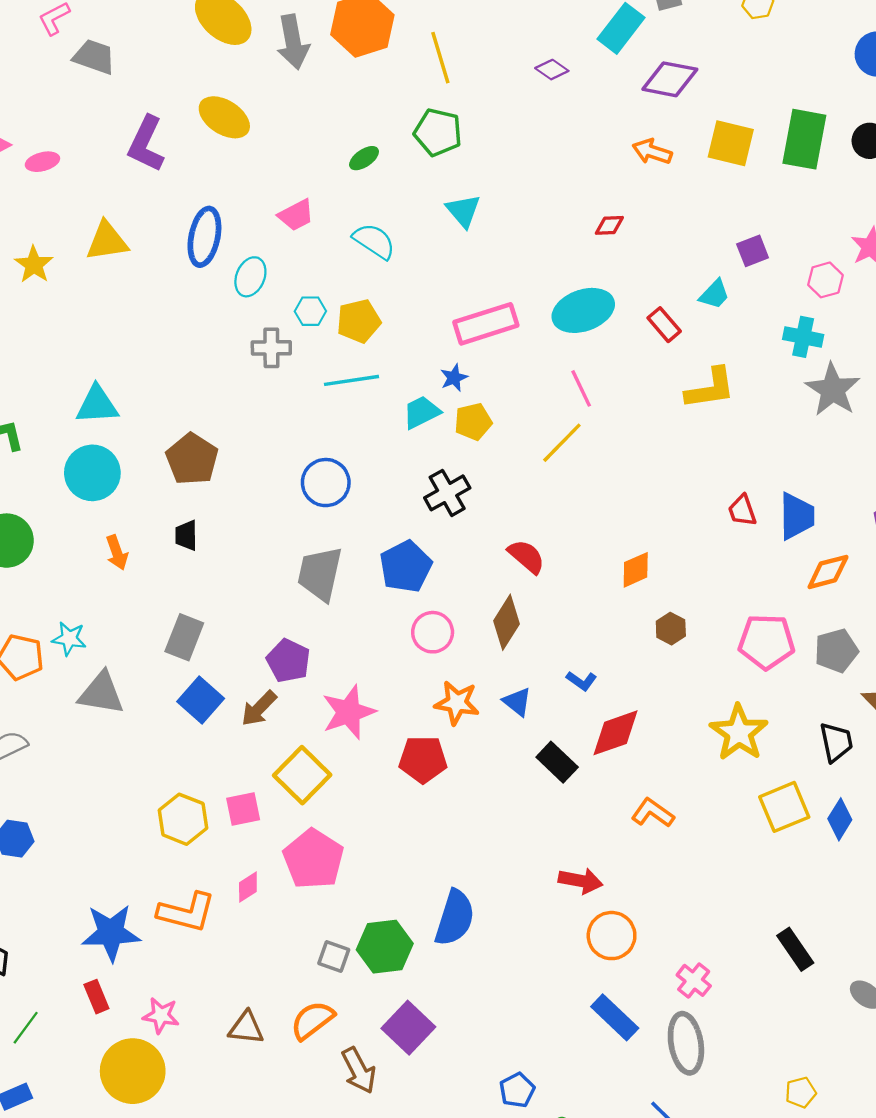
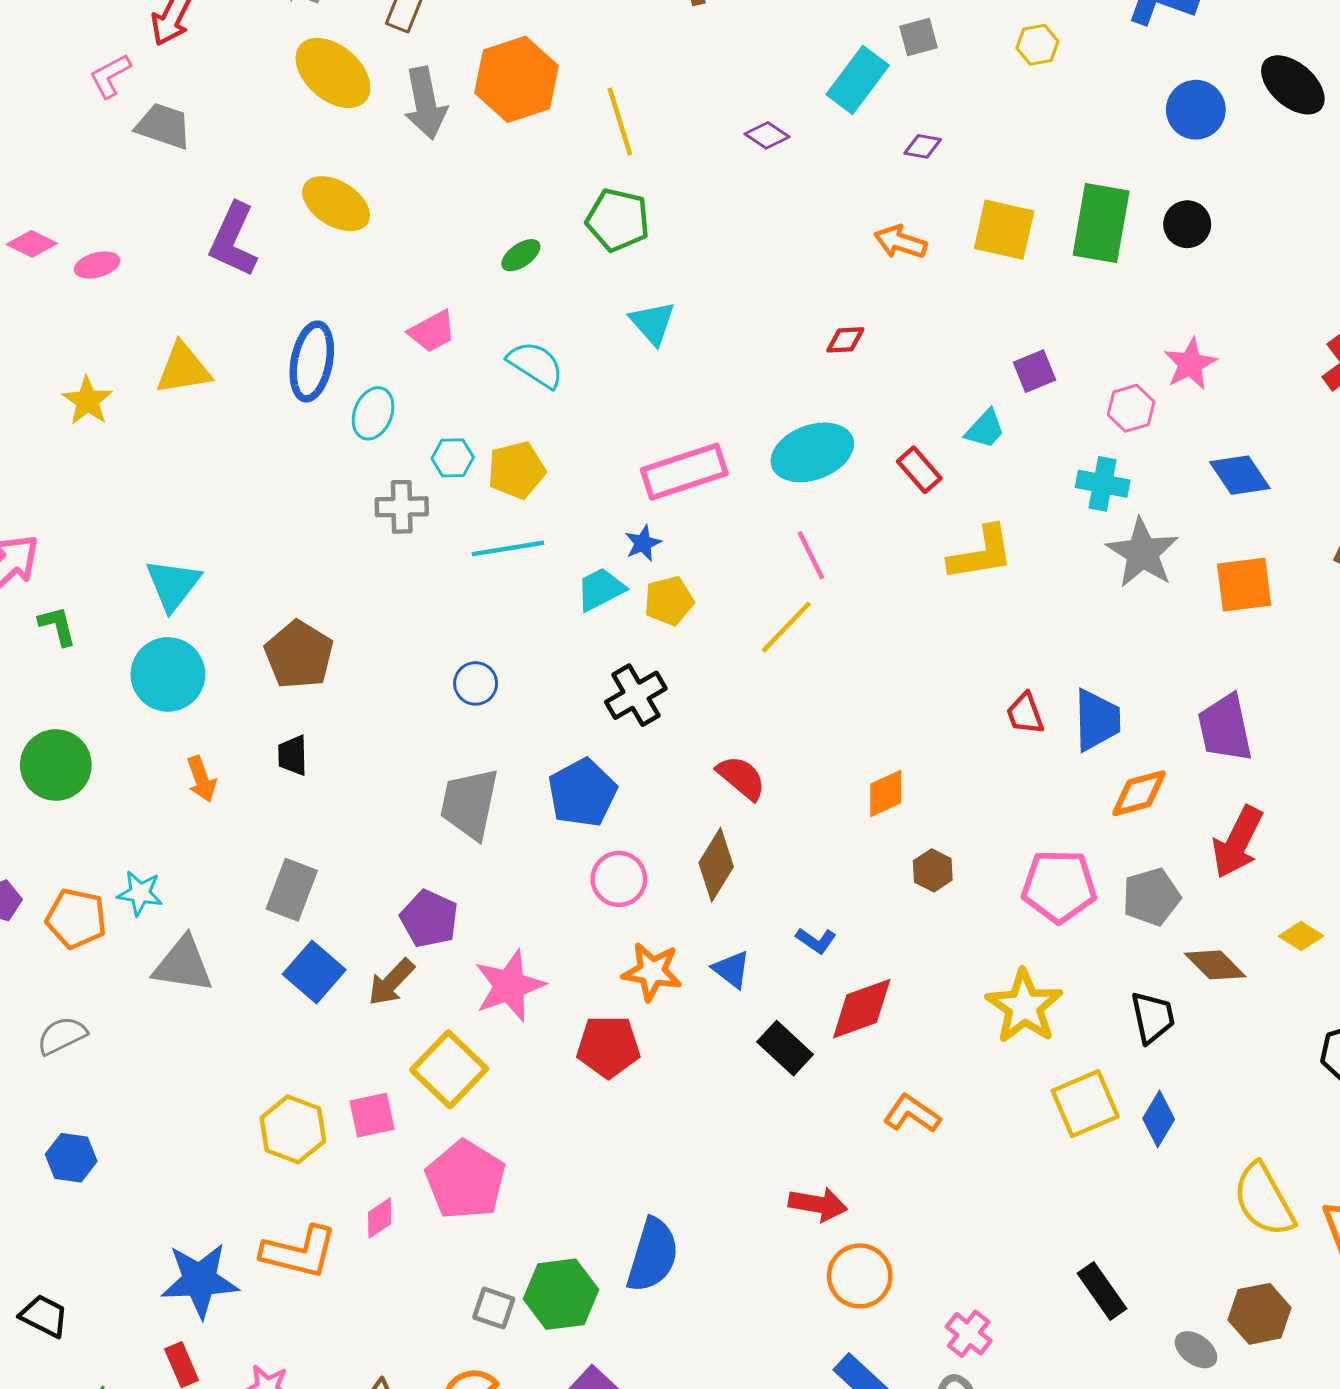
purple diamond: (670, 79) -> (923, 146), size x0.5
cyan triangle: (97, 405) -> (173, 585), turned -48
blue circle: (326, 483) -> (476, 683), size x0.7

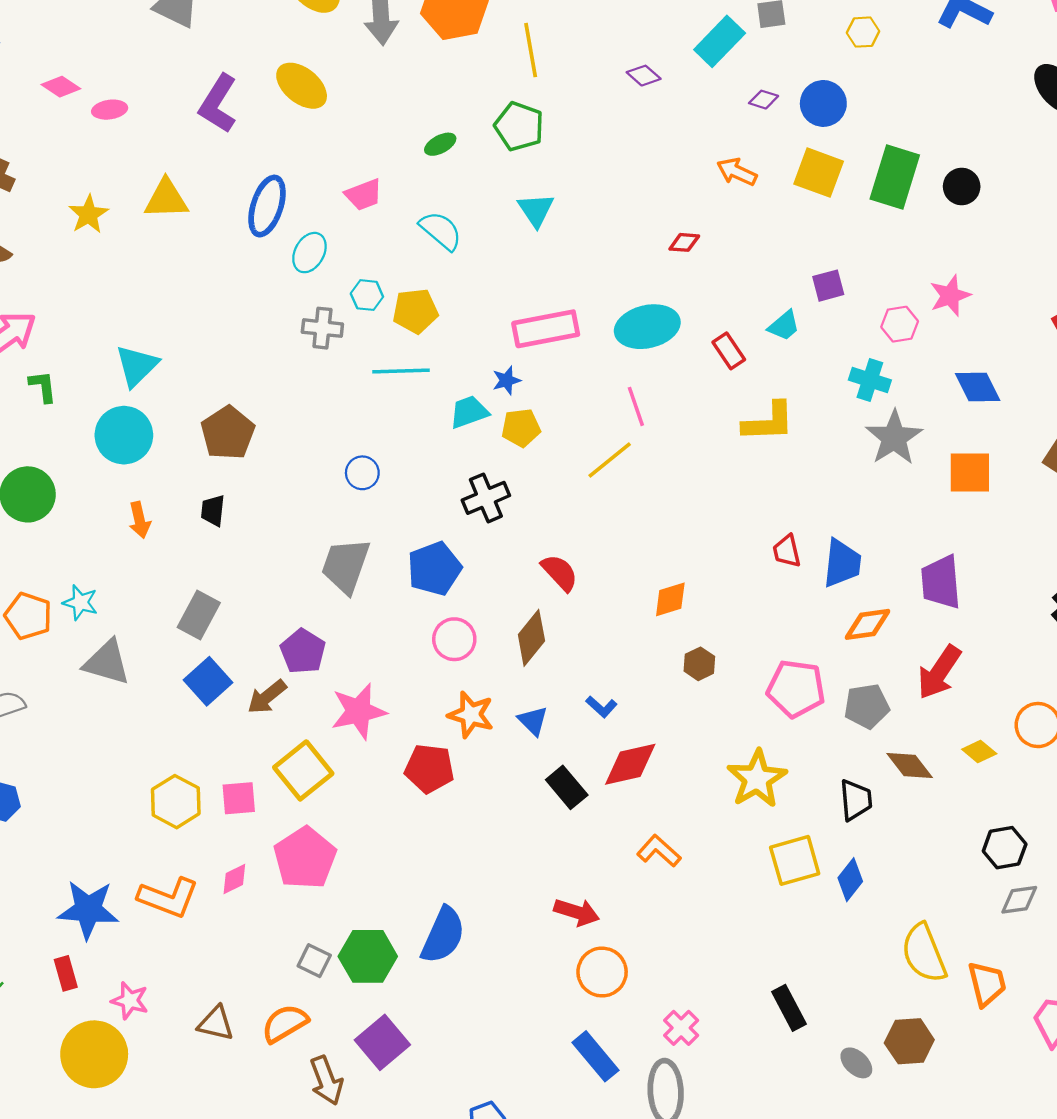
blue circle: (1196, 110) -> (823, 103), moved

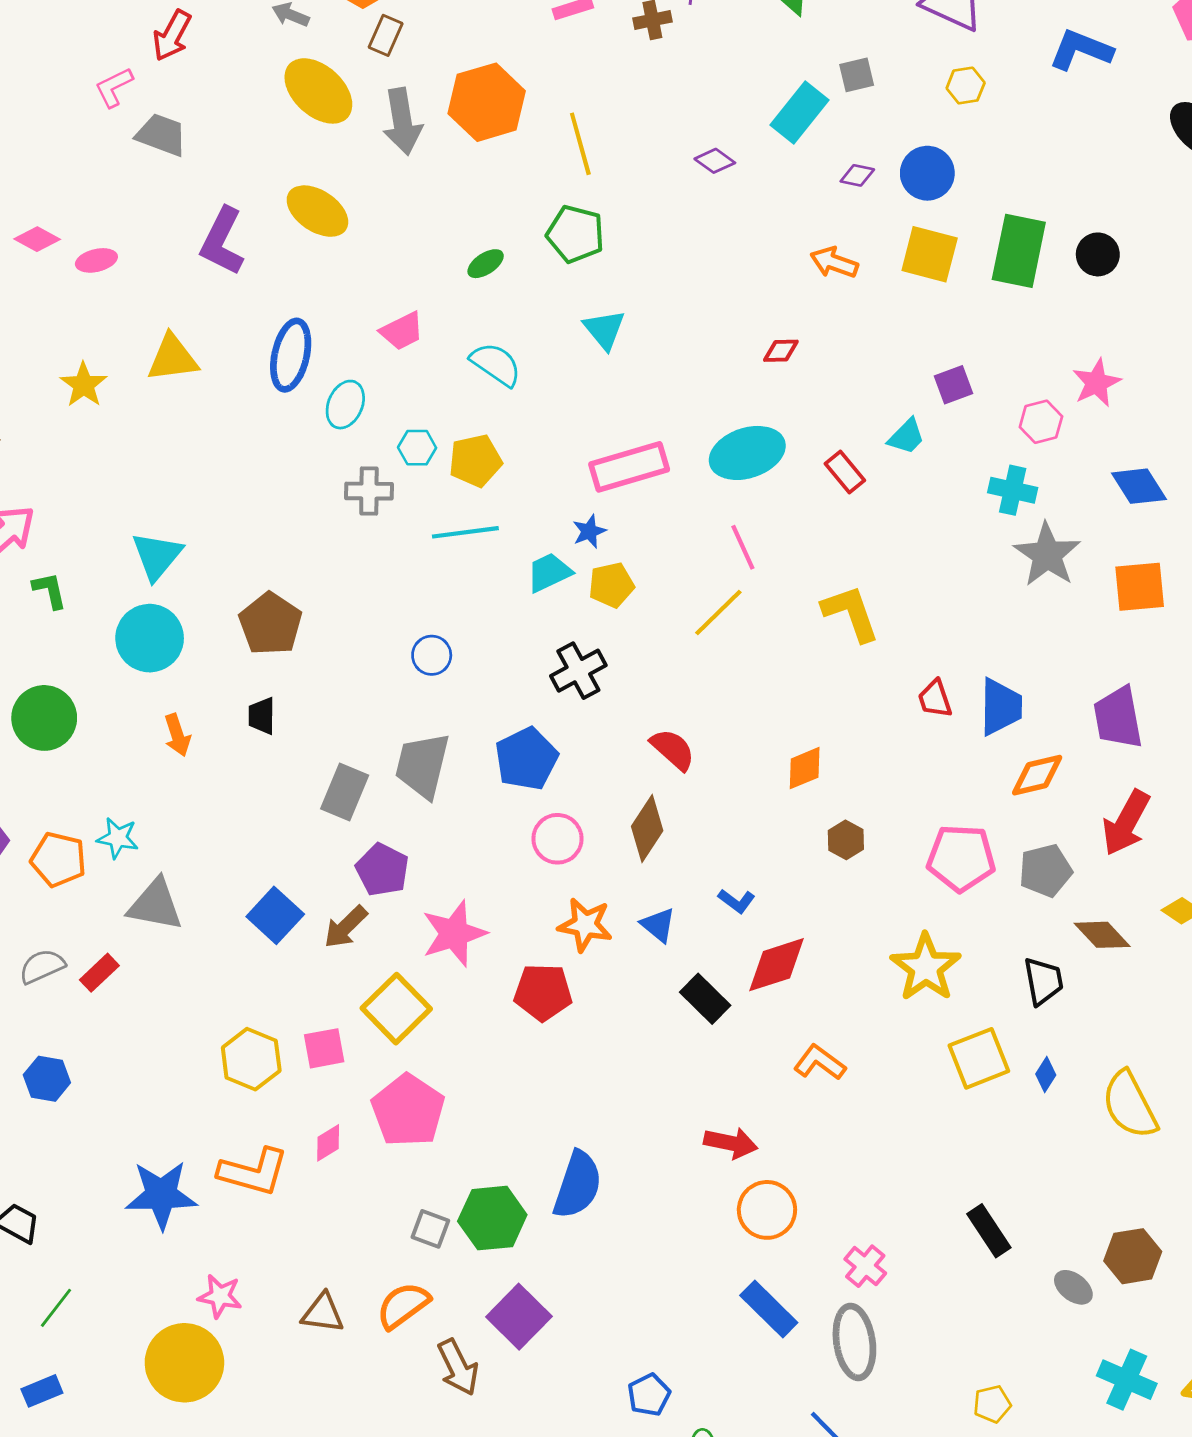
yellow L-shape: (768, 422) -> (851, 613), moved, turned -102
gray rectangle: (199, 615) -> (345, 792), moved
blue diamond: (850, 880) -> (1046, 1074), size x0.7
yellow semicircle: (924, 953) -> (1130, 1105), moved
red rectangle: (66, 973) -> (99, 973), moved, turned 68

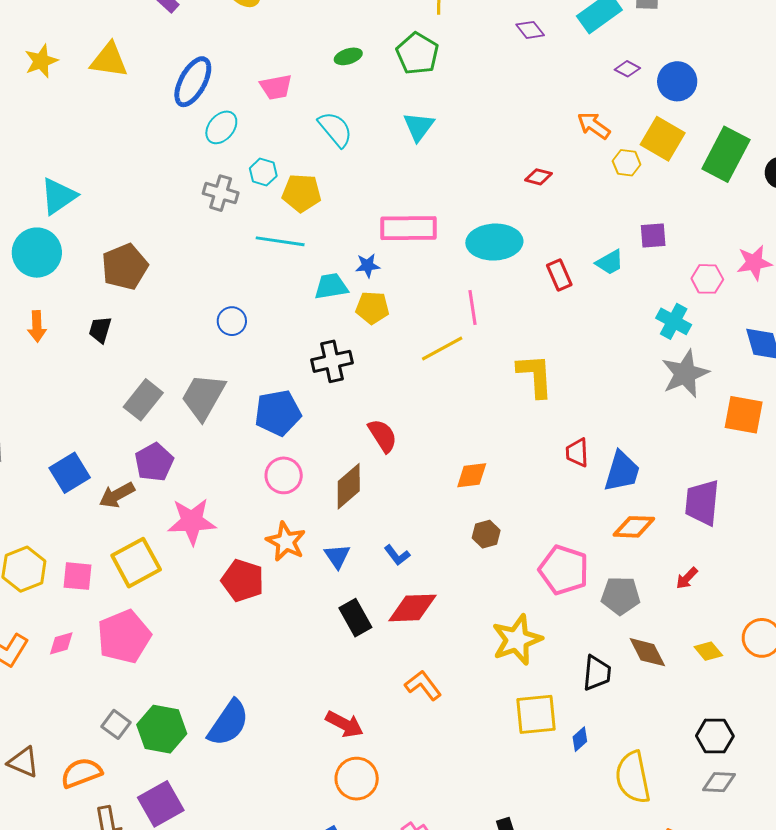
yellow hexagon: (966, 86) -> (627, 163), moved
red arrow: (1126, 823) -> (687, 578), size x0.5

